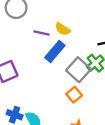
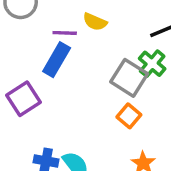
blue rectangle: (55, 51) -> (57, 60), moved

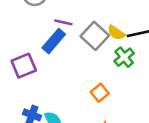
yellow semicircle: (95, 22) -> (116, 33), moved
gray square: (129, 78) -> (95, 36), moved

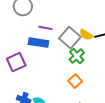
blue rectangle: (54, 41) -> (39, 43), turned 60
green cross: (124, 57) -> (77, 56), moved

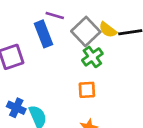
blue rectangle: (39, 43) -> (44, 34), turned 54
orange square: (75, 81) -> (87, 90), turned 32

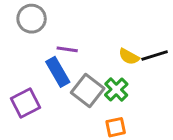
gray square: (86, 32) -> (88, 90), moved

